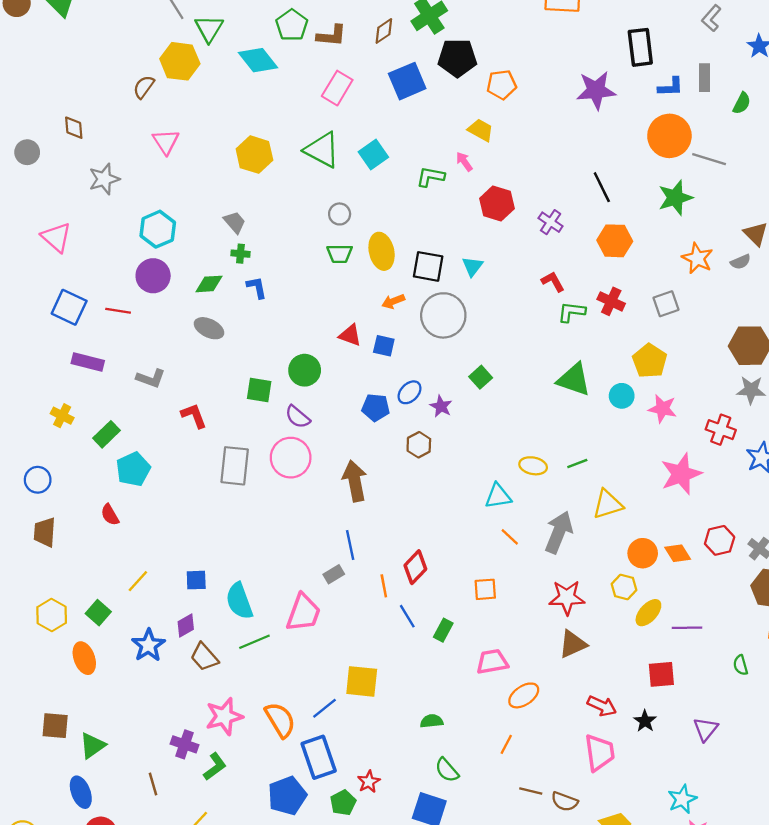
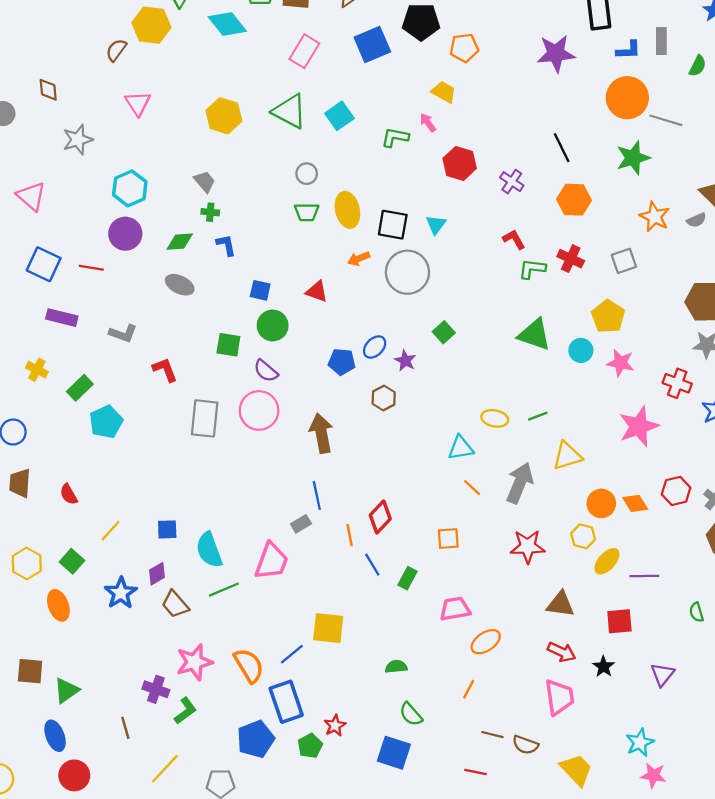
blue square: (384, 346) -> (260, 290), moved
red semicircle: (110, 515) -> (69, 494), moved
brown triangle: (573, 644) -> (560, 604), moved, turned 32

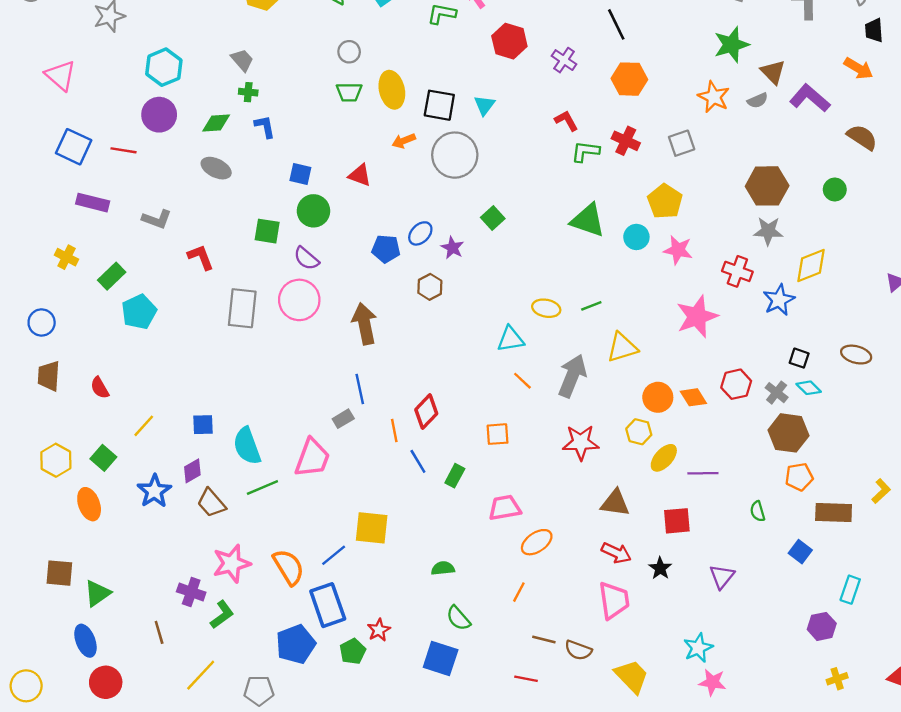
green star: (633, 158) -> (731, 45), moved

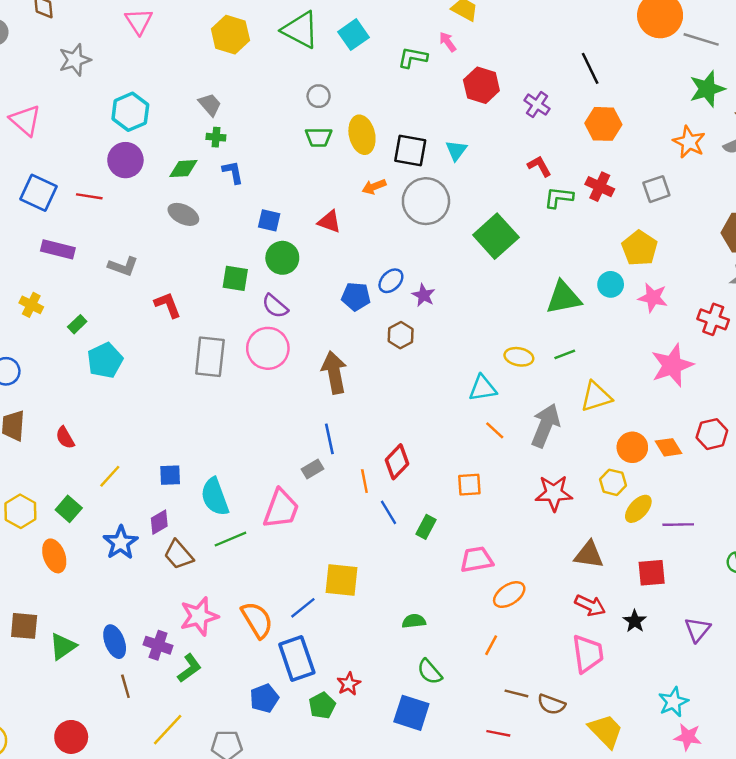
green square: (493, 218) -> (496, 236), moved, size x1.8
green triangle: (588, 220) -> (564, 298), moved, turned -30
green rectangle: (112, 276) -> (77, 324), size x0.7
blue ellipse: (85, 641) -> (115, 642), moved
blue pentagon: (296, 644) -> (264, 698), size x0.7

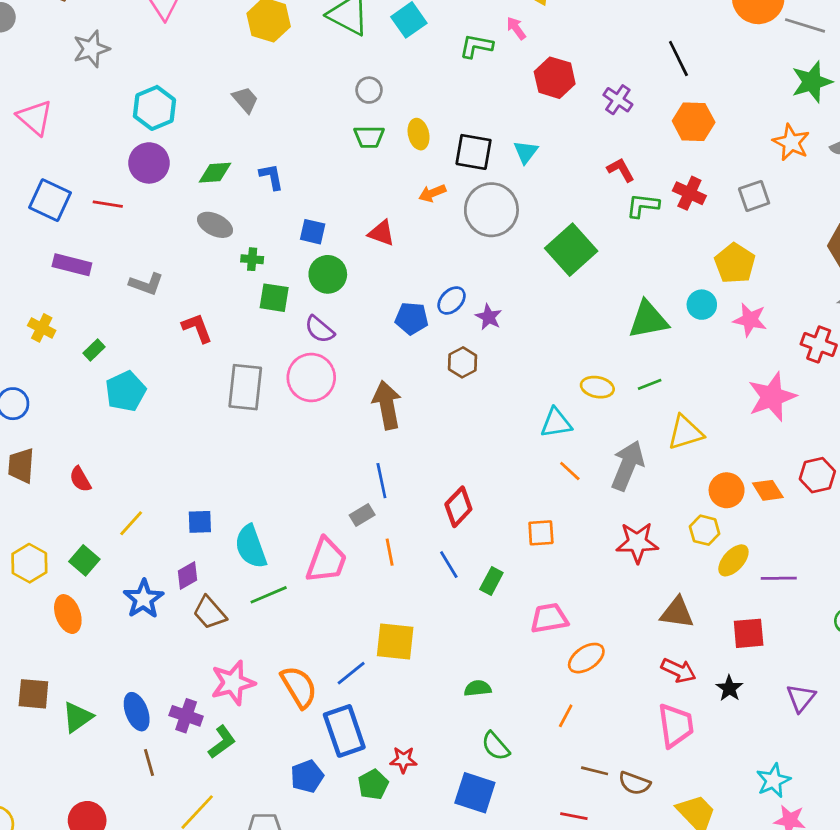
yellow ellipse: (362, 135) -> (419, 134), size x0.7
green cross: (216, 137) -> (252, 259), moved
orange line: (364, 481) -> (390, 552), moved
red star: (349, 684) -> (403, 760), turned 30

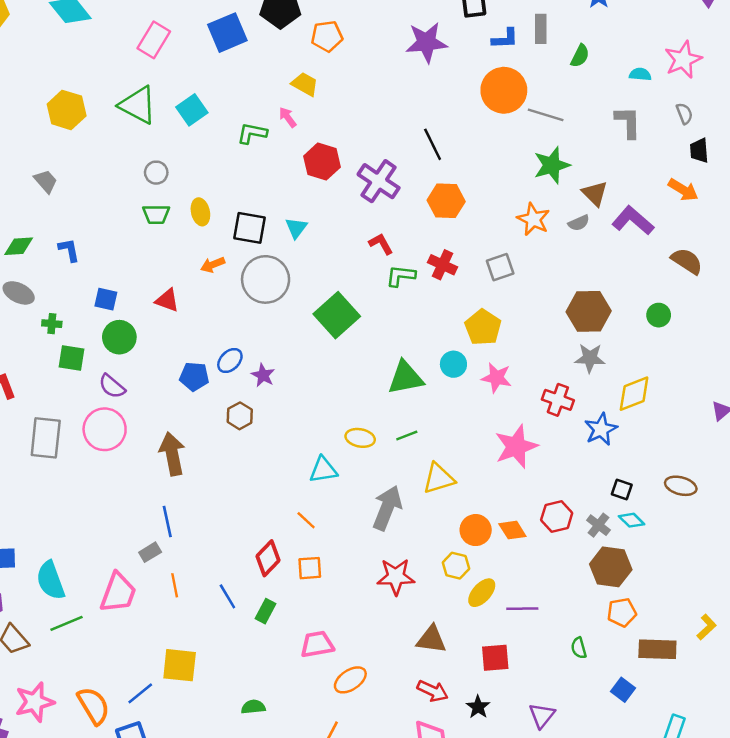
purple cross: (618, 100) -> (379, 181), size x1.6
orange line: (570, 471) -> (306, 520), moved
red diamond: (458, 507) -> (268, 558), moved

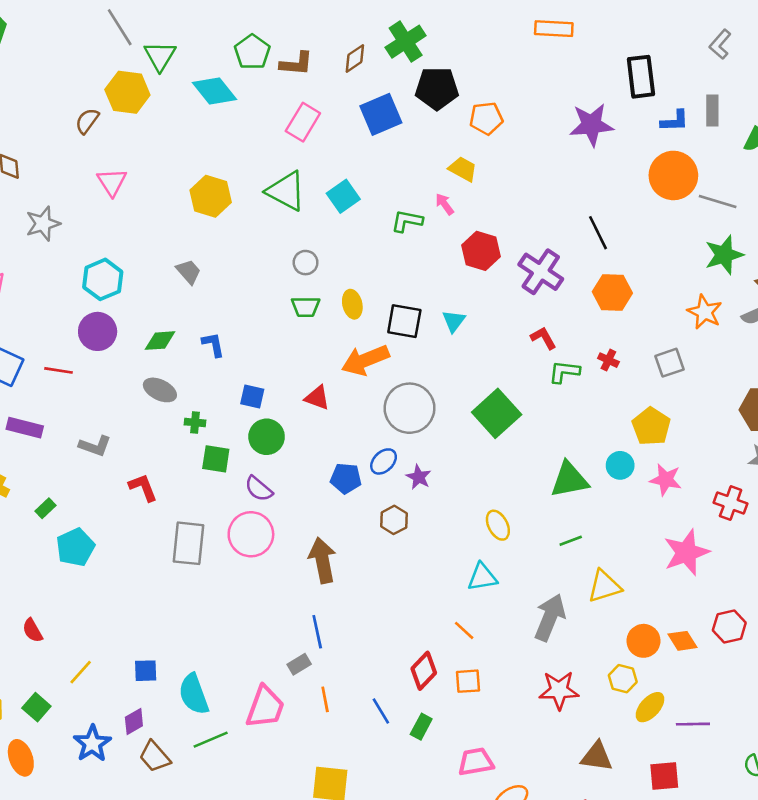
orange arrow: (213, 265) -> (365, 360), size x1.8
red cross: (442, 265) -> (608, 360), size x0.7
gray circle: (266, 279) -> (410, 408), moved
yellow ellipse: (360, 438) -> (498, 525), moved, turned 52

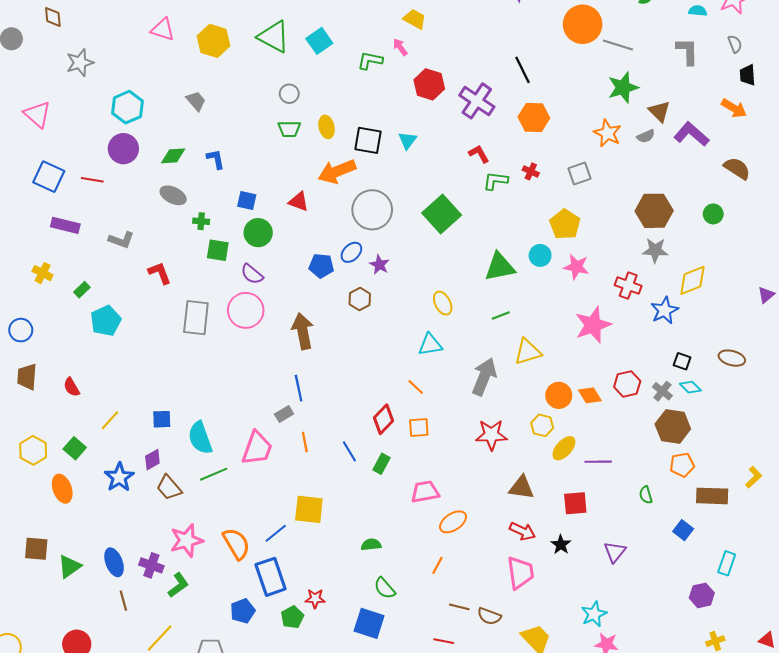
pink triangle: (112, 182) -> (163, 29), moved, turned -40

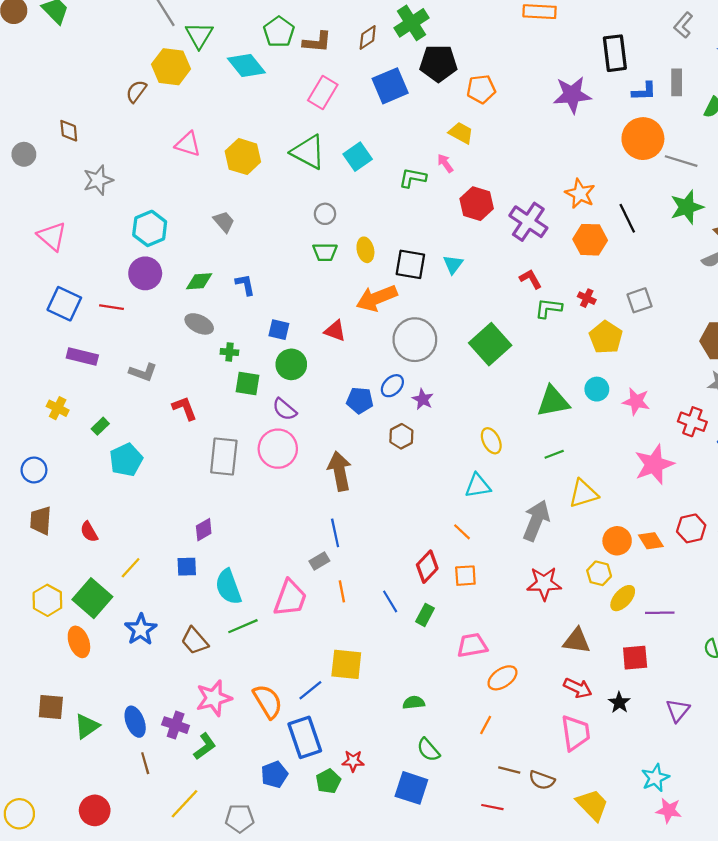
black line: (522, 70) -> (627, 218), moved
orange star: (607, 133) -> (580, 194), moved
yellow pentagon: (565, 224) -> (606, 337), moved
green square: (75, 448) -> (92, 598), size x1.6
purple diamond: (152, 460) -> (204, 530), moved

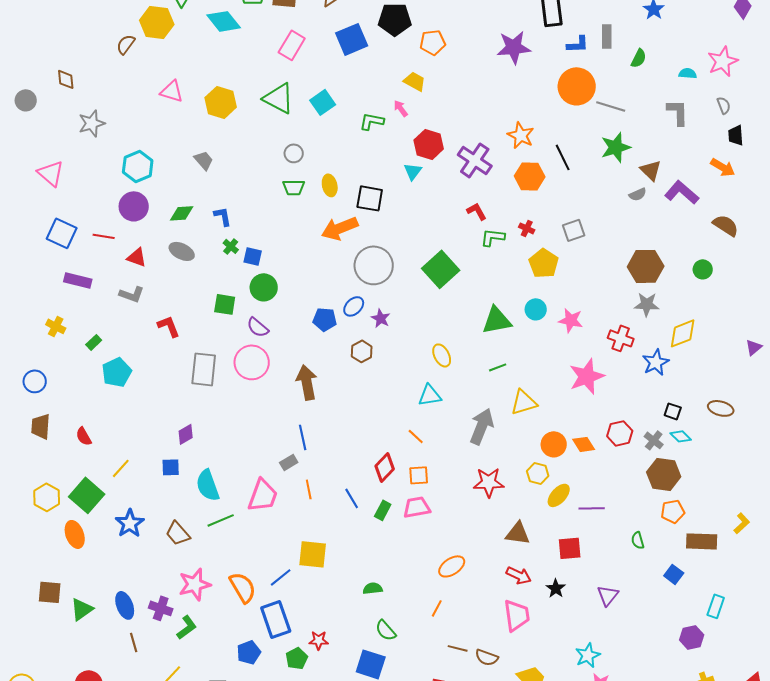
cyan triangle: (453, 264) -> (413, 171), moved
red triangle: (335, 331) -> (137, 257), moved
green cross: (229, 352) -> (231, 246), moved, turned 35
pink trapezoid: (472, 645) -> (417, 507), moved

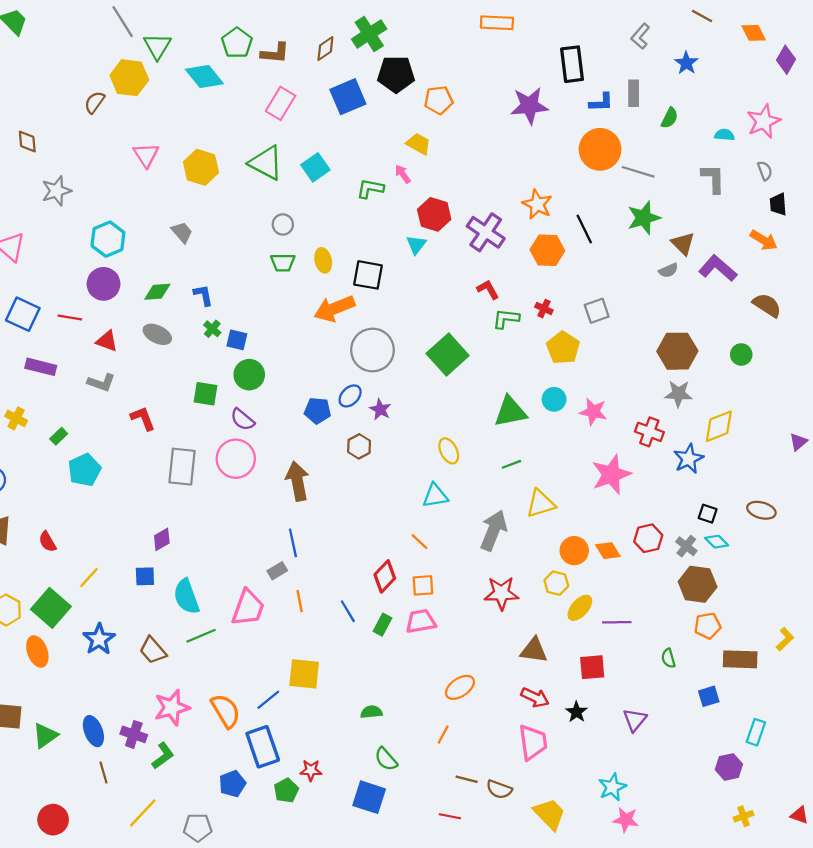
pink triangle: (172, 91) -> (146, 155), turned 40
blue square: (674, 574) -> (709, 696), turned 36

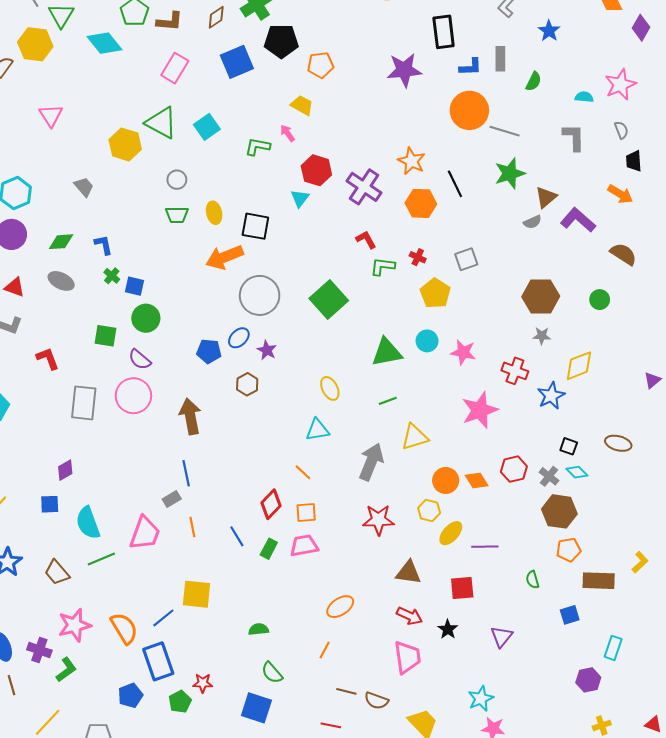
yellow hexagon: (201, 167) -> (125, 145), moved
brown triangle: (683, 244) -> (546, 197), turned 35
gray star: (678, 394) -> (542, 336), size x0.7

